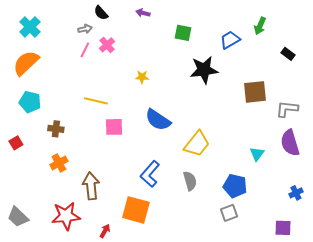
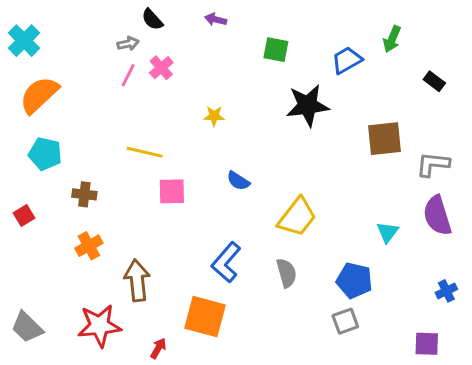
cyan cross: (30, 27) -> (24, 41), moved
blue semicircle: (158, 120) -> (238, 181), size x0.6

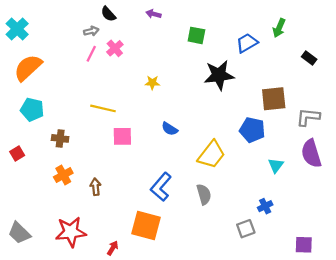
brown arrow: (137, 280) -> (95, 187), moved, size x0.6
blue pentagon: (354, 280) -> (252, 130), moved
blue cross: (446, 291) -> (265, 206), moved

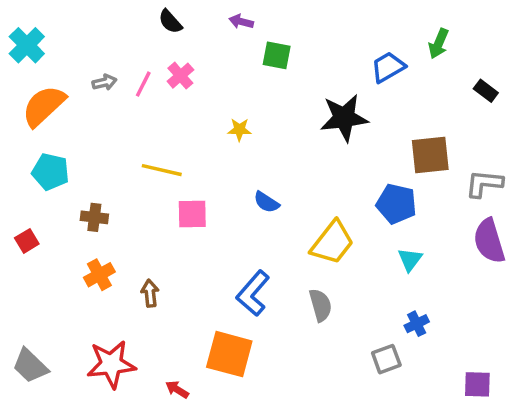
gray arrow: (91, 31) -> (104, 82), moved
green square: (196, 35) -> (277, 55), moved
cyan triangle: (276, 165) -> (410, 260), moved
red arrow: (113, 248) -> (177, 389), turned -88

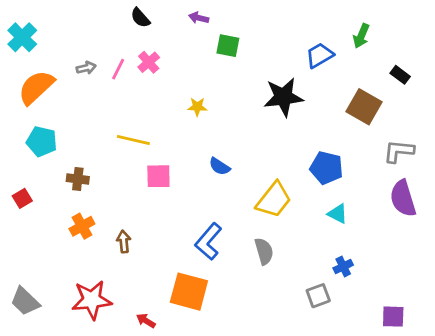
brown square: (430, 155) -> (364, 107), moved, turned 36
cyan triangle: (410, 260) -> (338, 214), turned -40

